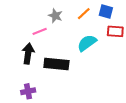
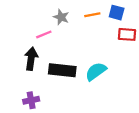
orange line: (84, 14) -> (92, 15), turned 32
cyan semicircle: (87, 43) -> (96, 71), moved

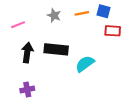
pink line: (44, 34) -> (18, 25), moved
black rectangle: (62, 70) -> (56, 49), moved

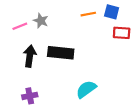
gray star: (54, 15) -> (41, 21), moved
cyan semicircle: (85, 64) -> (86, 89), moved

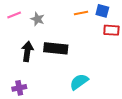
pink line: (20, 26) -> (14, 15), moved
purple cross: (30, 96) -> (19, 88), moved

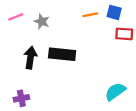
cyan semicircle: (79, 82) -> (115, 92), moved

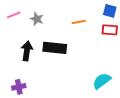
blue square: (114, 12) -> (110, 11), moved
orange line: (90, 15) -> (79, 22), moved

